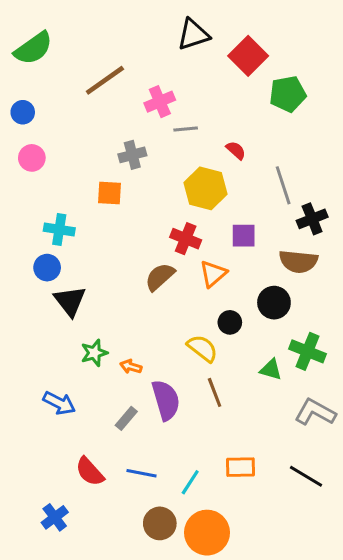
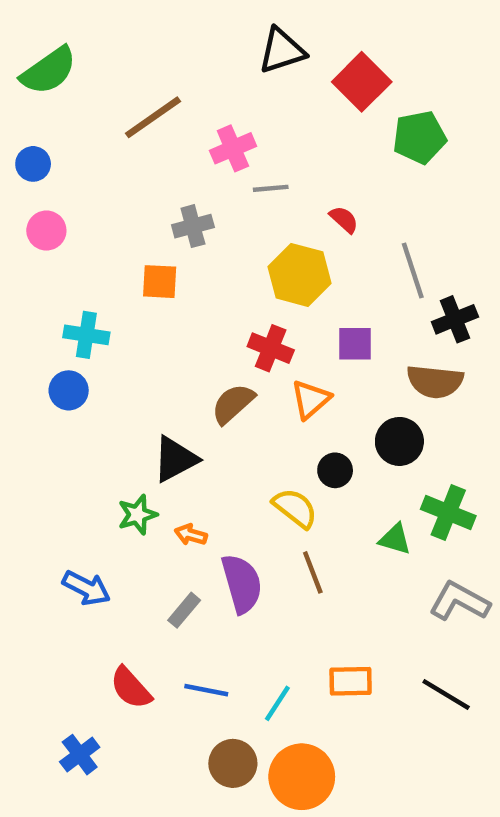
black triangle: (70, 301) -> (175, 459), moved, turned 40

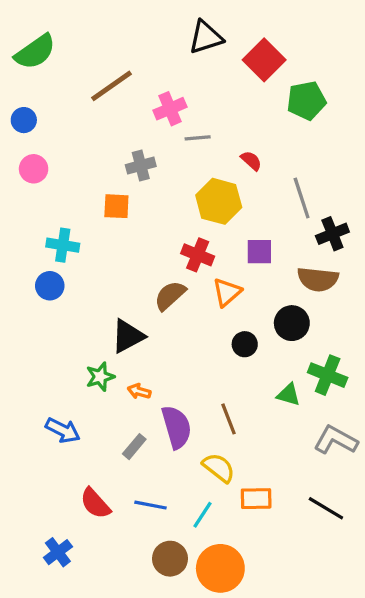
yellow semicircle: (295, 508) -> (219, 468), moved

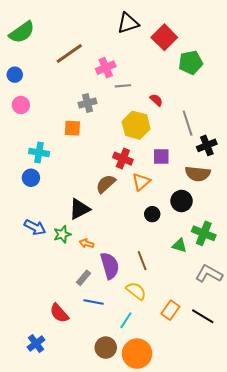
blue arrow: (63, 430) -> (35, 227), moved
orange rectangle: (256, 499) -> (170, 310), moved, turned -54
blue line: (150, 505) -> (94, 302), moved

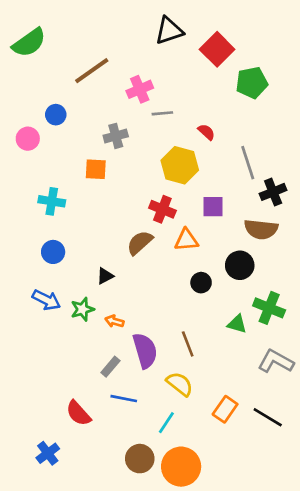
blue circle: (15, 75) -> (56, 115), moved
blue circle: (31, 178) -> (53, 252), moved
orange triangle: (141, 182) -> (186, 240), turned 36
black triangle: (79, 209) -> (105, 276), size x0.6

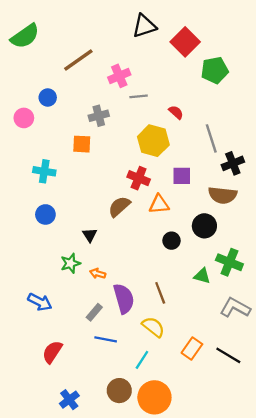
black triangle: (105, 276) -> (90, 235), turned -35
blue arrow: (46, 300) -> (40, 302), moved
red semicircle: (78, 413) -> (52, 352), moved, turned 75
blue cross: (48, 453) -> (69, 400), moved

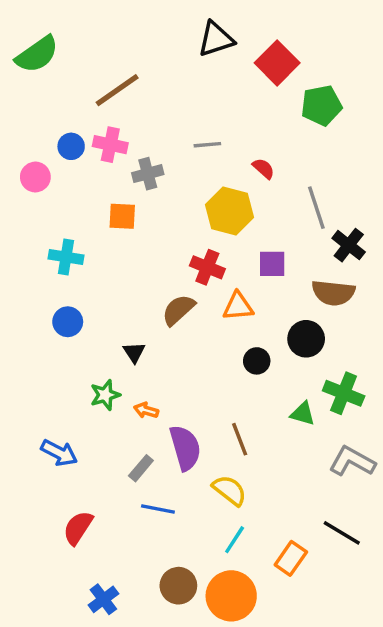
pink cross: (119, 76) -> (110, 145), moved, turned 35
black cross: (233, 163) -> (349, 245), turned -30
orange rectangle: (192, 349) -> (291, 558), moved
cyan line: (142, 360) -> (235, 540), moved

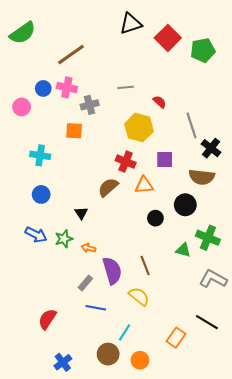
green pentagon: (321, 105) -> (203, 50), moved
blue arrow: (59, 453) -> (36, 235), moved
cyan line: (235, 540) -> (125, 332), moved
orange circle: (231, 596) -> (140, 360), size x0.6

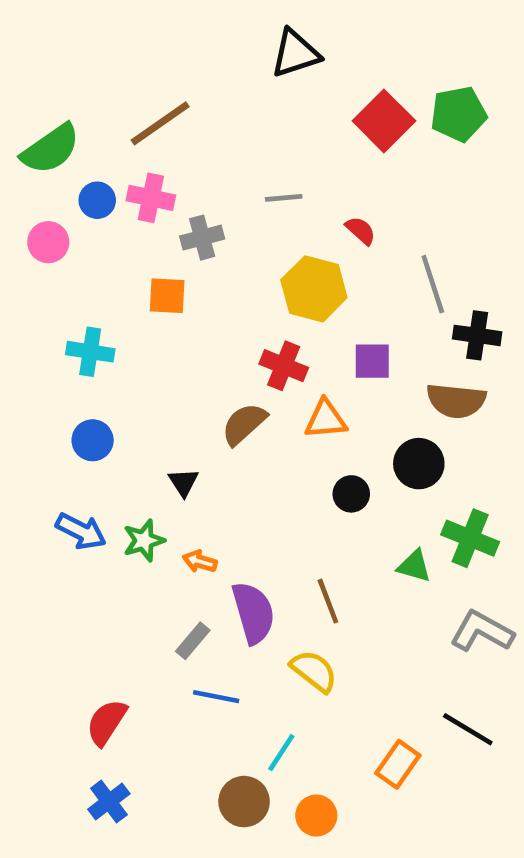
green semicircle: (23, 33) -> (51, 149), moved
red square: (168, 38) -> (384, 121), moved
black cross: (211, 148) -> (477, 335), turned -30
blue cross: (63, 362) -> (109, 802), moved

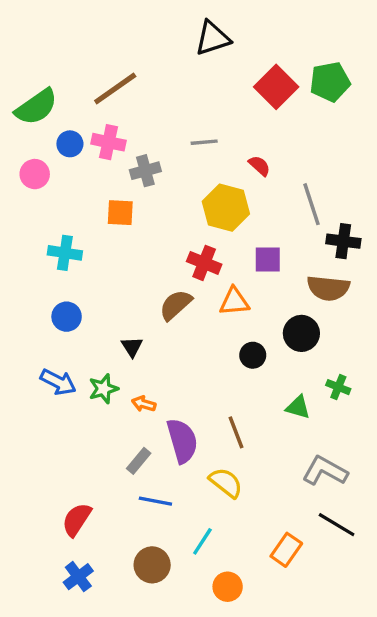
green cross: (470, 538) -> (338, 387), size x0.6
gray L-shape: (482, 631) -> (325, 471), moved
brown circle: (244, 802) -> (152, 565), moved

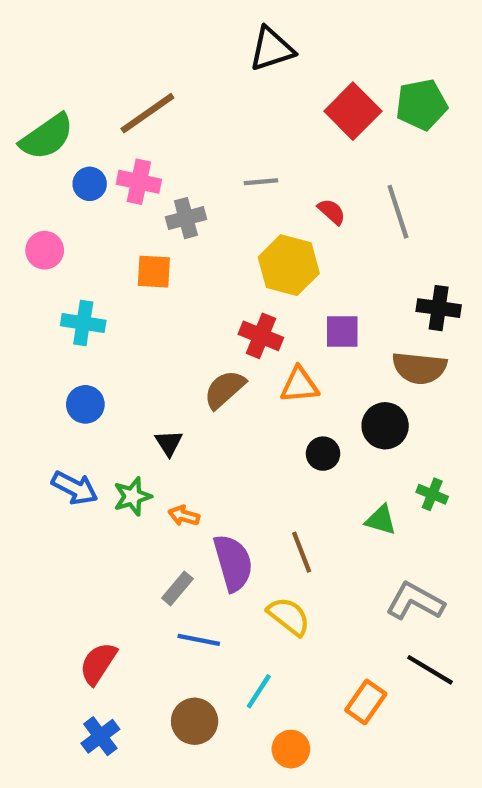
pink circle: (35, 174) -> (45, 250), moved
gray line: (311, 204) -> (398, 212), moved

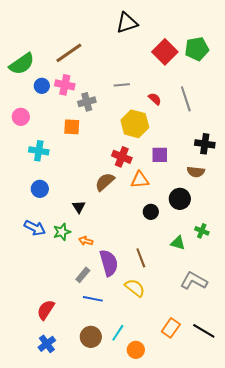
brown semicircle: (419, 368) -> (196, 172), size x0.7
black line: (430, 670) -> (204, 331), moved
cyan line: (259, 691) -> (118, 333), moved

